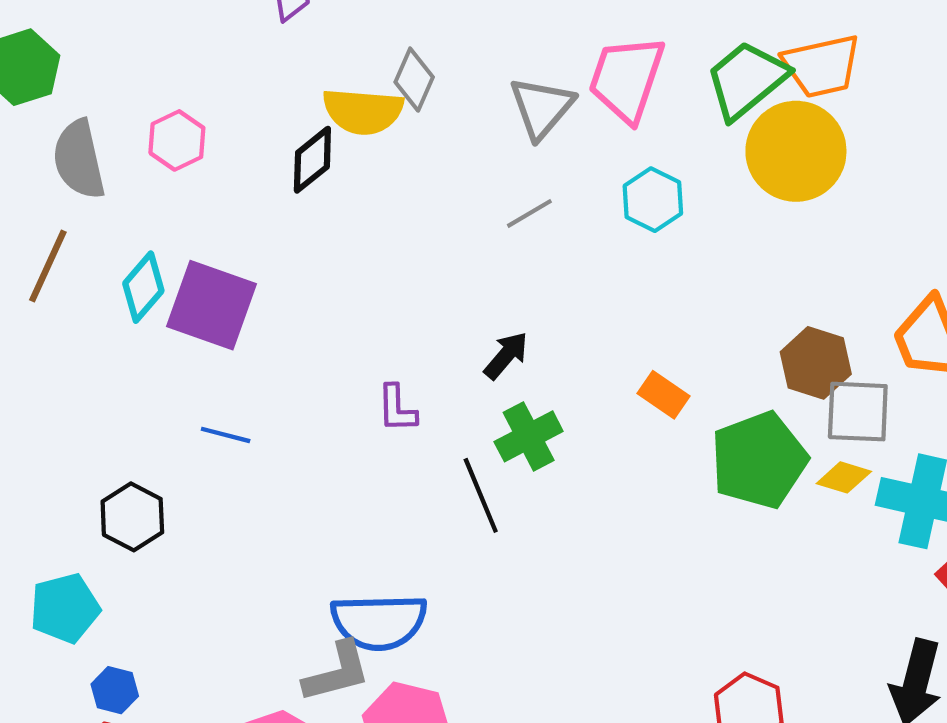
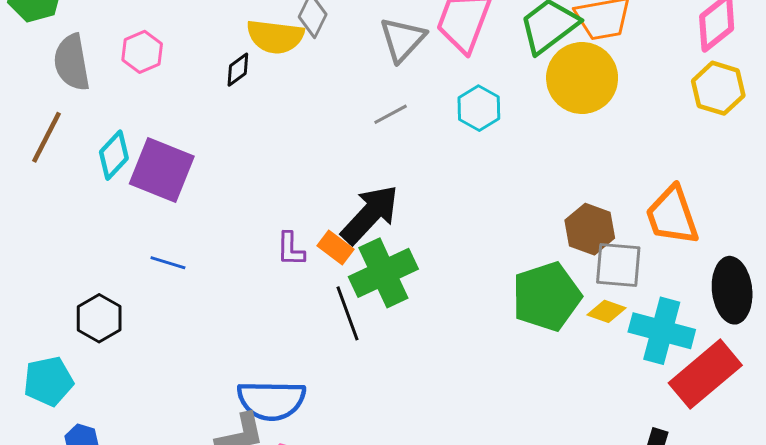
black diamond: (312, 160) -> (238, 70), size x0.7
black arrow: (506, 355) -> (370, 215), size x1.8
orange rectangle: (664, 395) -> (335, 248), moved
green cross: (529, 436) -> (383, 273), size x1.4

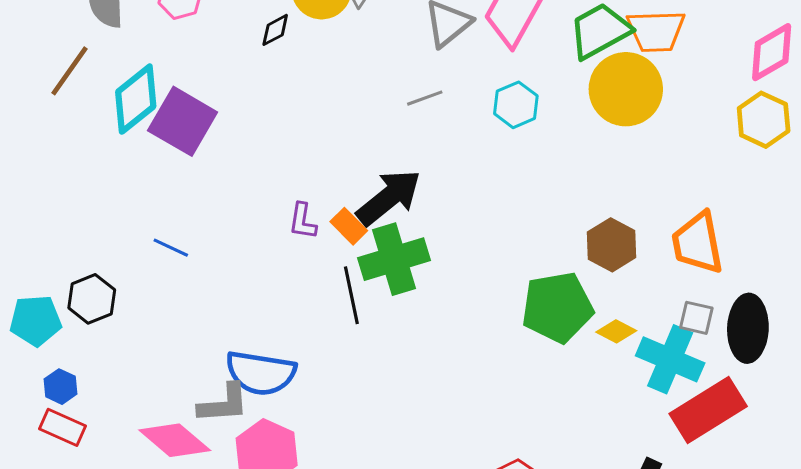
cyan diamond: (114, 155) -> (136, 99), size x1.4
blue line: (168, 263) -> (171, 248), moved
gray square: (618, 265) -> (696, 318), moved, size x0.7
black hexagon: (99, 318) -> (92, 299), moved

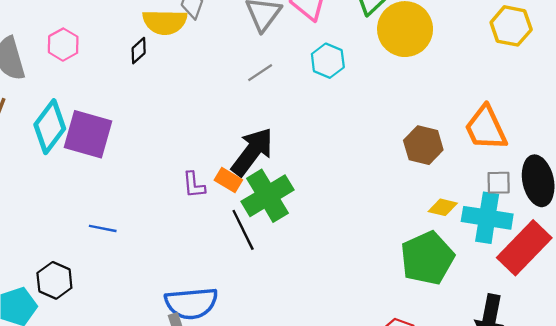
green pentagon: (557, 307) -> (427, 258), moved

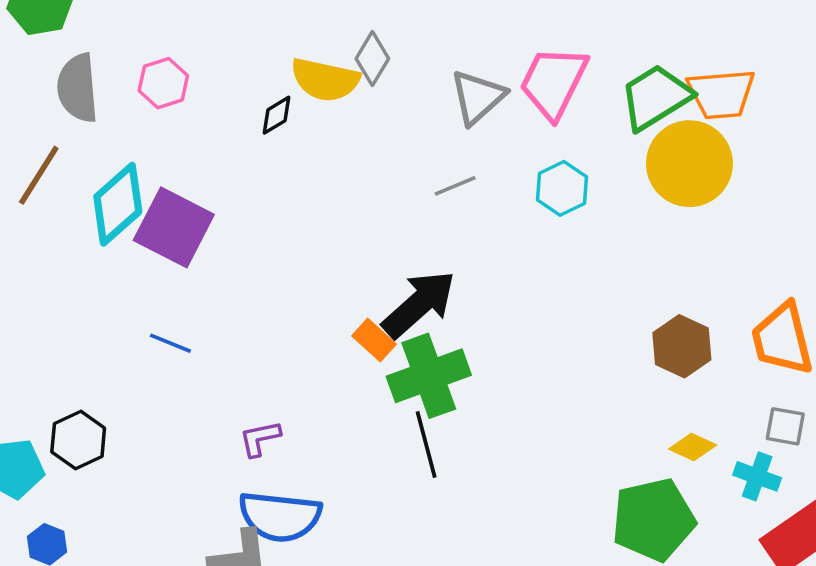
purple L-shape: (194, 185) -> (260, 438), moved, turned 72
cyan cross: (487, 218) -> (757, 476), size x0.6
blue line: (103, 228) -> (170, 343), moved
black line: (243, 230) -> (426, 444), moved

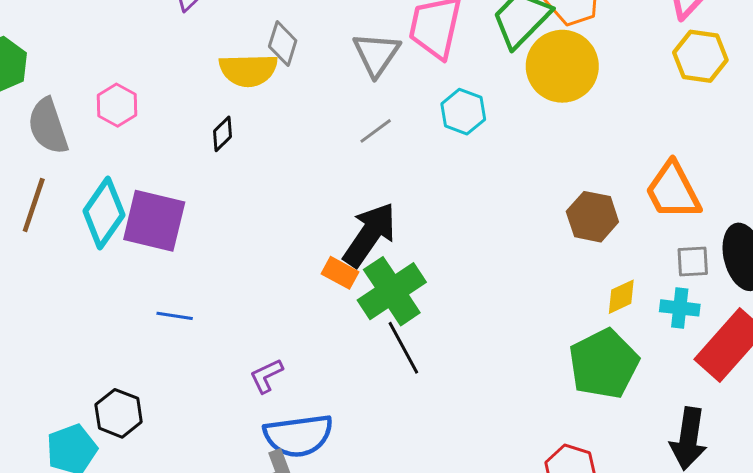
black diamond: (277, 115) -> (223, 134), moved
yellow diamond: (693, 447) -> (621, 297), turned -36

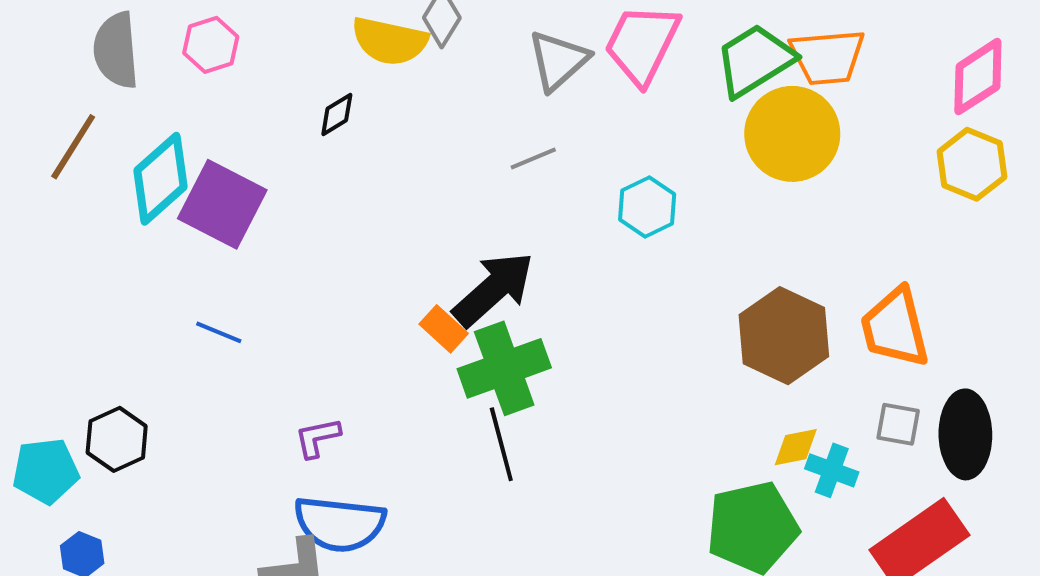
cyan hexagon: (463, 112) -> (647, 207), moved
brown hexagon: (592, 217) -> (784, 336), size x1.4
cyan cross: (680, 308) -> (832, 470), moved

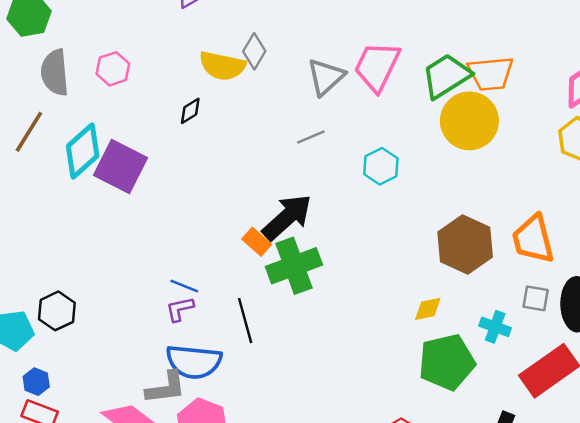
blue line: (219, 332) -> (184, 286), moved
black line: (501, 444) -> (245, 321), moved
yellow diamond: (796, 447) -> (428, 309), moved

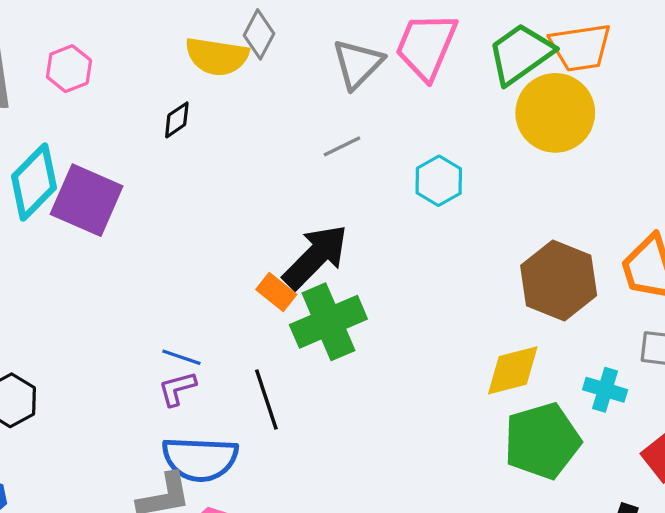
yellow diamond: (428, 309) -> (513, 370), size x1.5

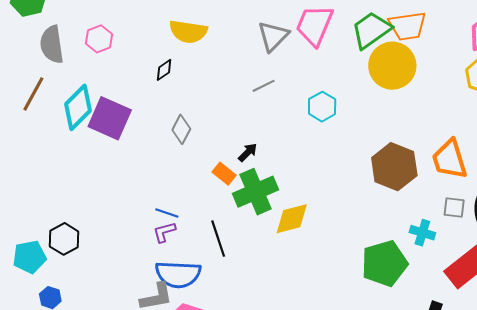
gray diamond: (259, 34) -> (181, 129), moved
black arrow: (315, 257) -> (248, 152), size x0.5
yellow diamond: (513, 370) -> (292, 219), moved

